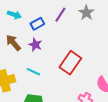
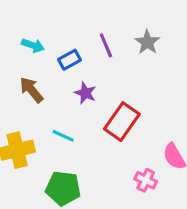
purple line: (60, 15) -> (106, 45), turned -56
purple star: (35, 45) -> (85, 93), moved

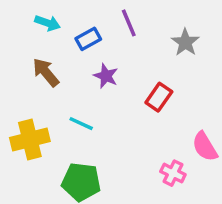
gray star: (147, 42) -> (185, 42), moved
red rectangle: (122, 122) -> (159, 97), moved, size x0.7

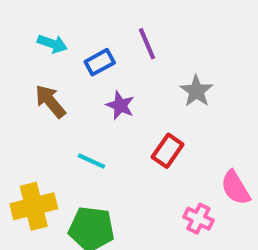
gray star: (185, 42) -> (196, 91), moved
red rectangle: (159, 97) -> (168, 151), moved
yellow cross: (30, 140) -> (34, 206), moved

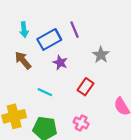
cyan arrow: (52, 44) -> (24, 30), turned 64
blue rectangle: (100, 62) -> (49, 39), size x1.5
pink cross: (198, 219) -> (81, 123), moved

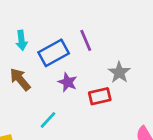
red rectangle: (86, 87) -> (100, 96), moved, turned 42
cyan line: (45, 92) -> (48, 120), turned -72

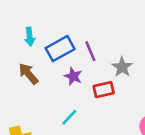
purple line: (86, 40) -> (90, 51), moved
cyan line: (48, 120) -> (69, 117), moved

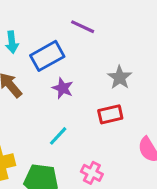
purple line: (90, 51) -> (83, 27), moved, turned -42
red rectangle: (104, 90) -> (110, 114), moved

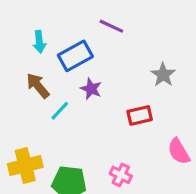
gray star: (120, 77) -> (163, 75), moved
cyan line: (58, 136) -> (60, 111), moved

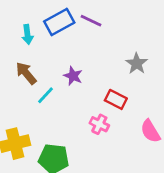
blue rectangle: (75, 56) -> (59, 22), moved
red rectangle: (140, 115) -> (116, 99), turned 40
pink cross: (121, 175) -> (99, 124), moved

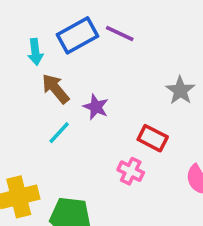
brown arrow: (26, 73) -> (55, 89), moved

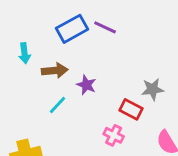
cyan arrow: (35, 52) -> (24, 53), moved
brown arrow: (55, 89) -> (55, 71), turned 125
gray star: (180, 90) -> (153, 89), moved, turned 30

